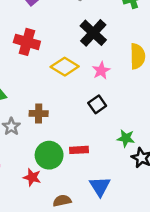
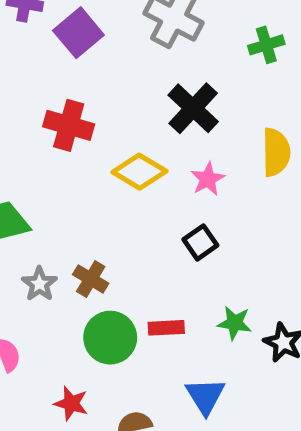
brown cross: (39, 114) -> (91, 279), moved, turned 30
green star: (126, 138) -> (235, 323), moved
red star: (32, 177) -> (71, 403), moved

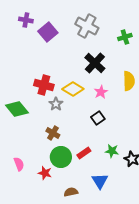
red cross: (69, 125) -> (44, 85), moved
gray star: (39, 284) -> (56, 104), moved
red rectangle: (166, 328) -> (84, 153), turned -32
red star: (71, 403) -> (45, 173), moved

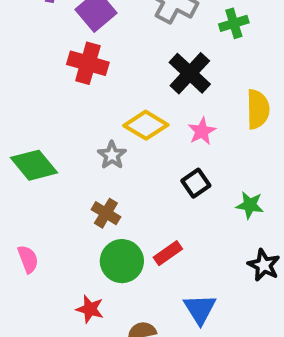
green cross: (125, 37) -> (234, 23), moved
red cross: (44, 85) -> (88, 63), moved
green star: (112, 151) -> (250, 205), moved
pink semicircle: (19, 164) -> (28, 259), moved
red star: (45, 173) -> (90, 309), moved

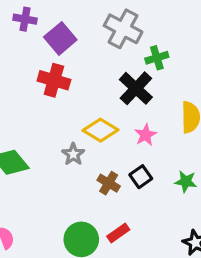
green cross: (234, 23) -> (157, 58), moved
green star: (250, 205) -> (186, 182), moved
brown cross: (106, 213) -> (109, 183), moved

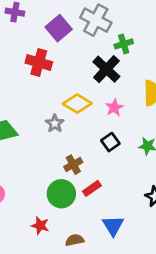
purple square: (60, 38) -> (59, 28), moved
brown cross: (109, 183) -> (73, 165), moved, turned 30

